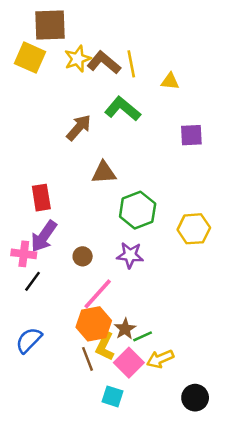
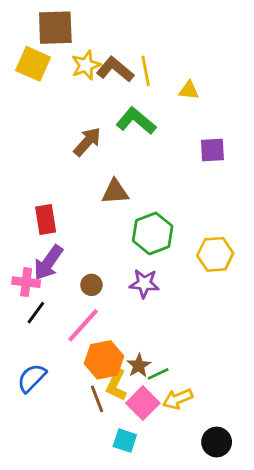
pink line: (98, 294) -> (83, 325), moved

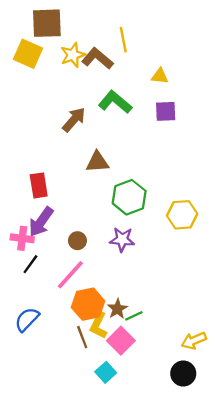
yellow line: (146, 71) -> (123, 40), moved
purple square: (212, 150) -> (166, 111), moved
yellow arrow: (178, 399) -> (194, 341), moved
cyan square: (125, 441) -> (106, 372), turned 30

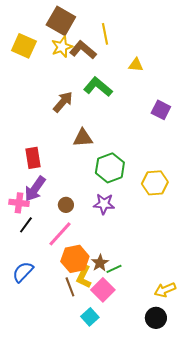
brown square: (47, 23) -> (61, 21), moved, turned 32
purple square: (166, 111) -> (161, 110), moved, turned 30

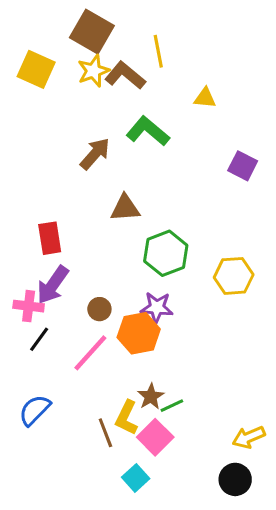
orange hexagon: (75, 259) -> (139, 333), moved

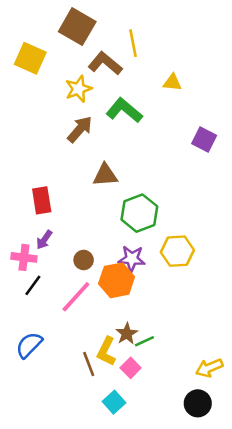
yellow star: (93, 71) -> (79, 89), moved
yellow hexagon: (234, 276) -> (177, 251), moved
purple arrow: (53, 285) -> (44, 240), size x0.6
pink square: (155, 437) -> (131, 368), size x0.7

